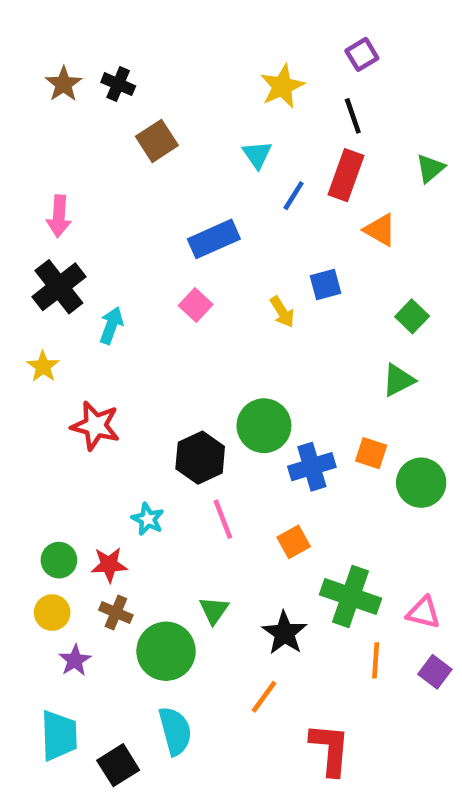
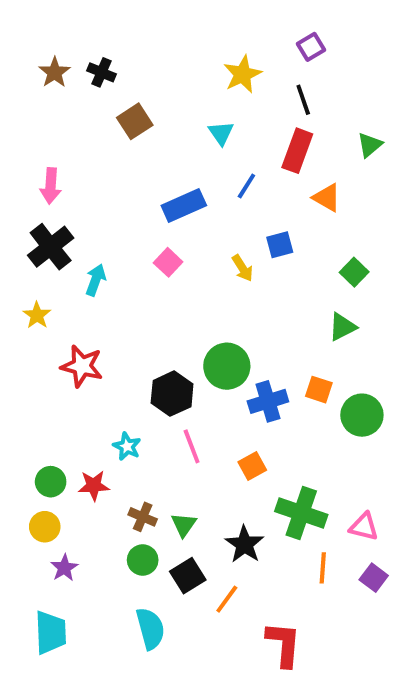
blue line: (294, 196) -> (246, 186), moved
brown cross: (116, 613) -> (143, 517), moved
green circle: (166, 651) -> (143, 560), size x0.6
black square: (118, 765) -> (188, 576), moved

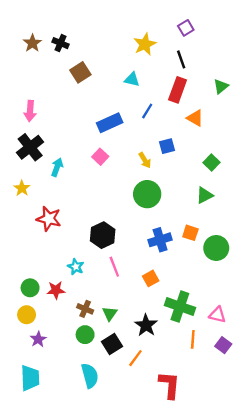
cyan triangle: (221, 133) -> (132, 79), turned -42
green circle: (227, 366) -> (147, 194), moved

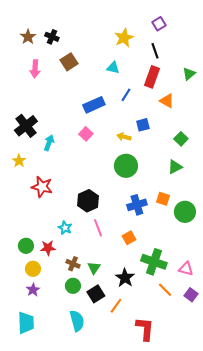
pink arrow: (30, 111) -> (35, 69), moved
yellow arrow: (145, 160) -> (124, 137), turned 136
yellow circle: (27, 315) -> (33, 269), moved
orange line: (193, 339) -> (165, 290), turned -49

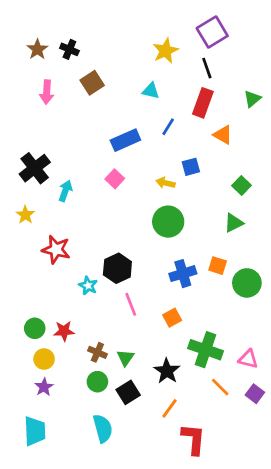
purple square: (159, 24) -> (212, 32), size x1.6
cyan star: (65, 228) -> (88, 286), moved
orange line: (116, 306) -> (169, 408), moved

